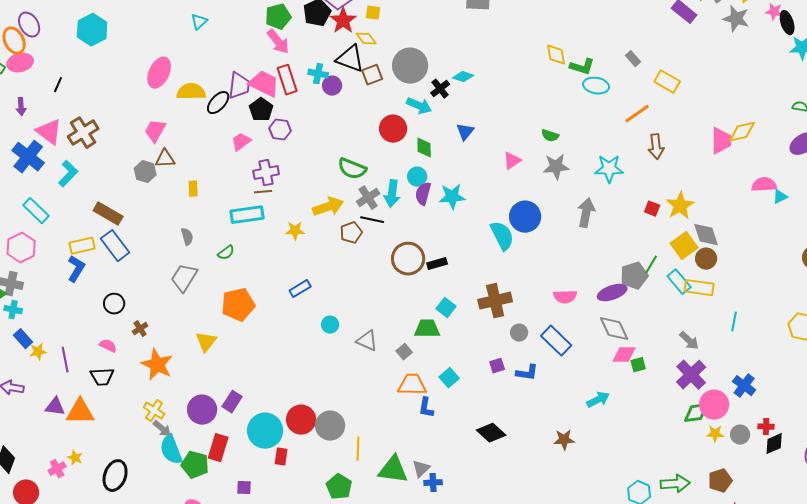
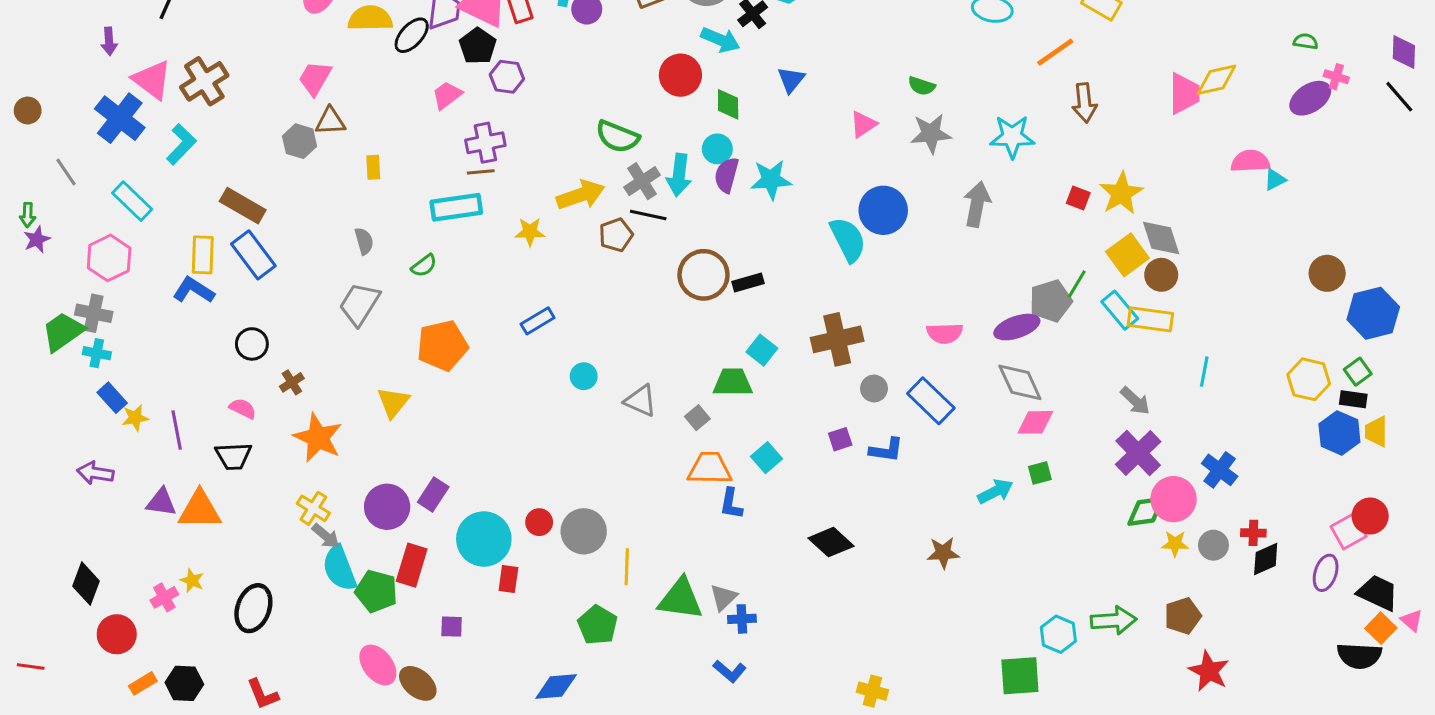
yellow rectangle: (82, 246) -> (203, 255), turned -75
blue L-shape: (76, 269) -> (194, 290), turned -88
green square: (638, 365) -> (1040, 473), moved
red circle: (301, 420) -> (539, 522), size x0.6

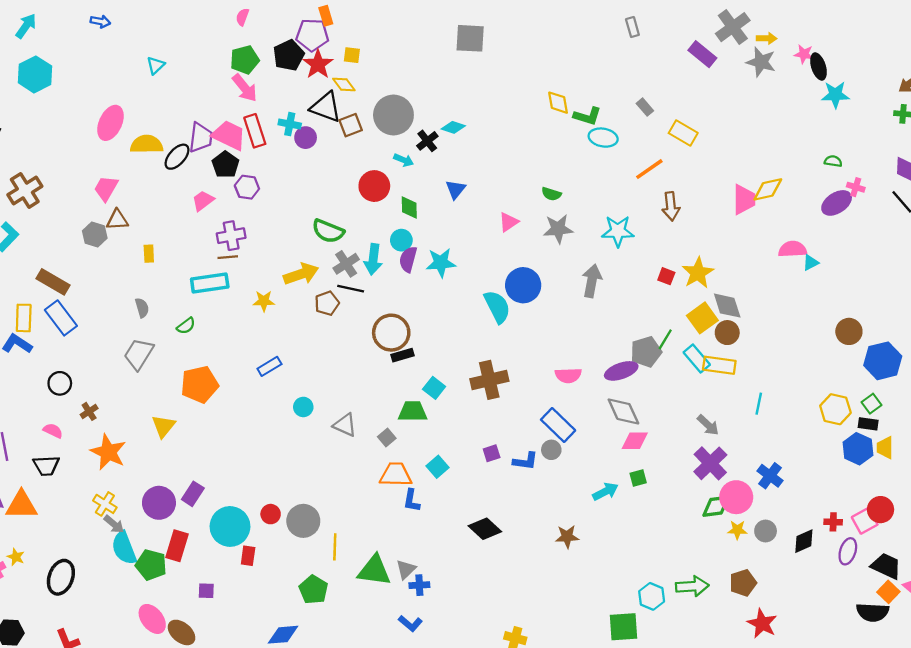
cyan arrow: (720, 40) -> (404, 160), size x0.7
black rectangle: (748, 283) -> (402, 355), moved
gray circle: (874, 388) -> (551, 450), moved
red cross: (1253, 533) -> (833, 522), moved

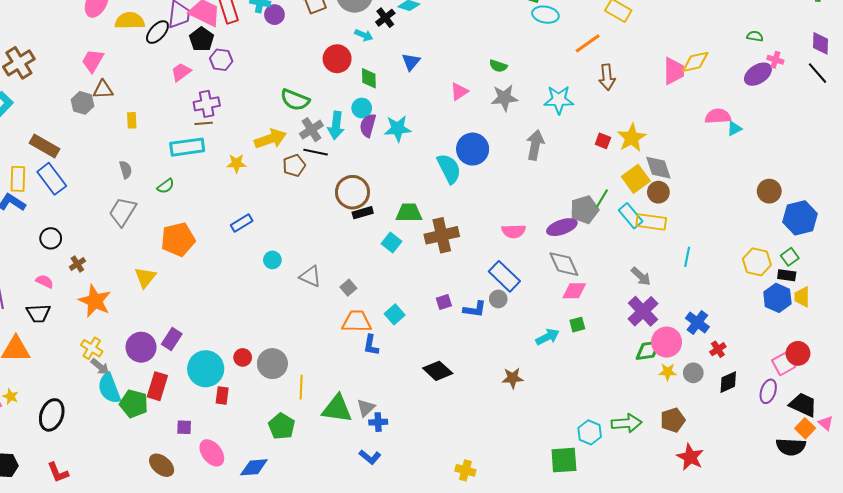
green trapezoid: (413, 411) -> (409, 213), moved
red cross: (833, 522) -> (718, 349), moved, turned -35
pink ellipse: (152, 619) -> (212, 453), moved

